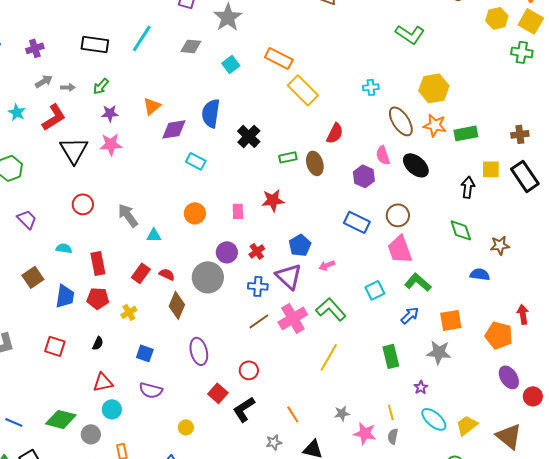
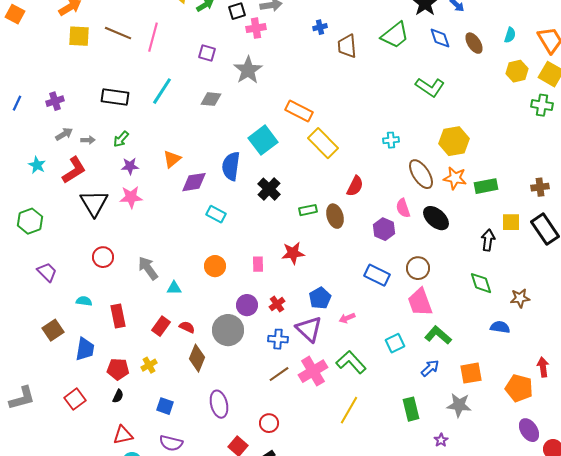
cyan square: (231, 64) -> (263, 140), moved, size x1.6
red pentagon: (98, 298) -> (118, 369), moved
red square: (55, 346) -> (75, 399), turned 35

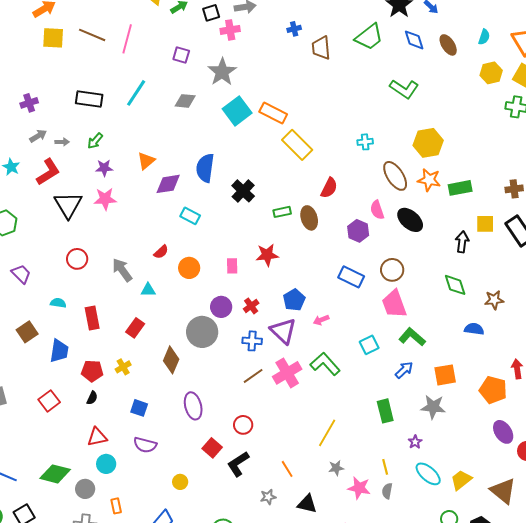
cyan square: (263, 140) -> (237, 111), moved
red semicircle: (187, 327) -> (161, 252), moved, turned 112
yellow line: (349, 410) -> (327, 433), moved

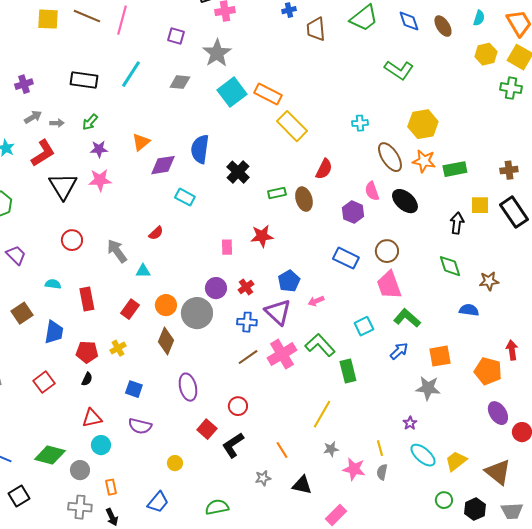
orange circle: (189, 268) -> (166, 305), moved
green rectangle: (385, 411) -> (348, 371), moved

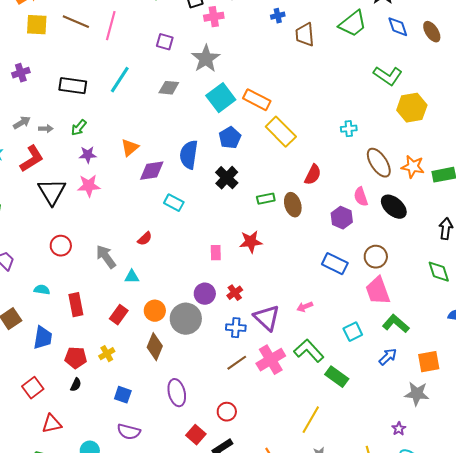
purple cross: (24, 84) -> (21, 73), moved
yellow hexagon: (423, 124) -> (412, 108), moved
blue pentagon: (289, 281) -> (230, 138), moved
green rectangle: (348, 371) -> (337, 377), turned -40
red triangle: (92, 418) -> (52, 424), moved

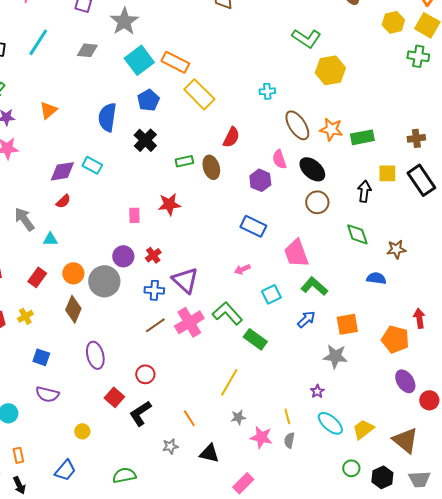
purple diamond: (152, 171) -> (62, 171), moved
brown circle: (376, 257) -> (317, 202), moved
pink arrow: (305, 307) -> (242, 269), moved

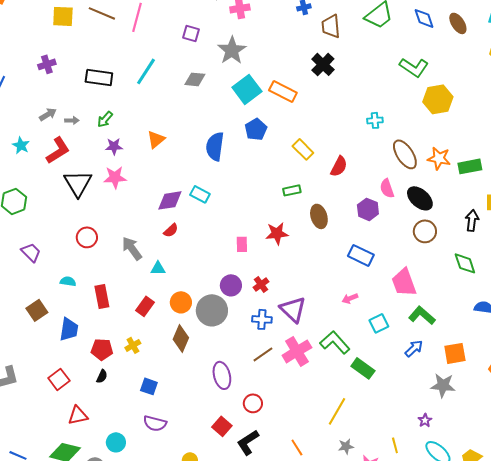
yellow rectangle: (199, 94) -> (303, 149), moved, size x0.7
black cross: (145, 140) -> (323, 64), moved
brown ellipse: (211, 167) -> (319, 216), moved
purple ellipse: (95, 355) -> (222, 375), moved

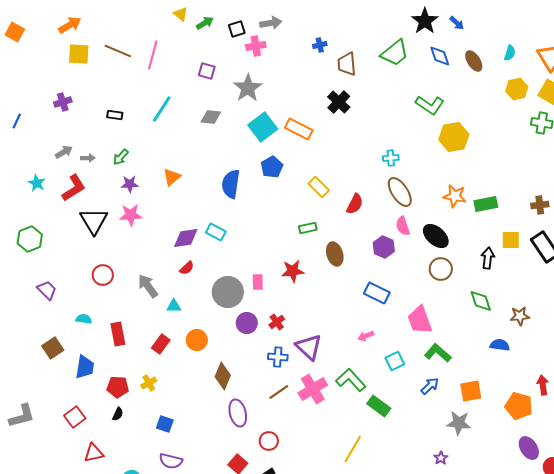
black rectangle: (99, 77) -> (115, 115), size x0.6
brown ellipse: (405, 154) -> (400, 192), moved
gray circle: (212, 310) -> (228, 292), moved
brown diamond: (181, 338) -> (223, 376), moved

